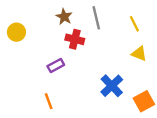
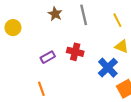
red cross: (75, 39) -> (75, 52), moved
blue cross: (112, 86) -> (108, 68), moved

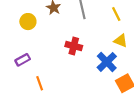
yellow circle: (13, 28) -> (28, 22), moved
purple rectangle: (48, 57) -> (23, 60), moved

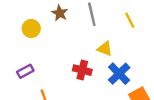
yellow triangle: (121, 41) -> (105, 49), moved
red cross: (74, 46) -> (82, 70), moved

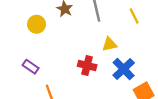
yellow triangle: (105, 49) -> (109, 44), turned -35
purple rectangle: (25, 71) -> (31, 67), turned 63

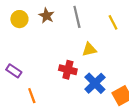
yellow circle: (36, 24) -> (19, 19), moved
blue cross: (124, 69) -> (95, 83), moved

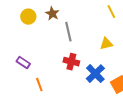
gray line: (77, 17) -> (68, 32), moved
yellow line: (113, 22) -> (111, 12), moved
yellow triangle: (89, 49) -> (106, 44), moved

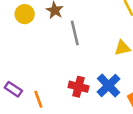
red cross: (71, 62) -> (78, 87), moved
purple rectangle: (23, 63) -> (13, 89), moved

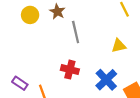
red cross: (78, 87) -> (70, 70), moved

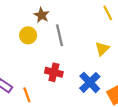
yellow circle: (30, 15) -> (28, 35), moved
yellow triangle: (119, 46) -> (102, 49), turned -32

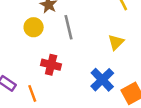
red cross: (54, 72) -> (51, 65), moved

